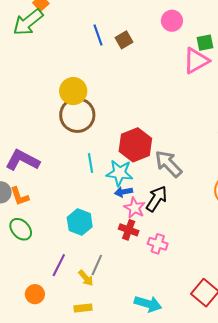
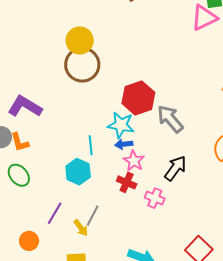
cyan line: (90, 163) -> (91, 145), moved
black arrow: (157, 199) -> (175, 168), moved

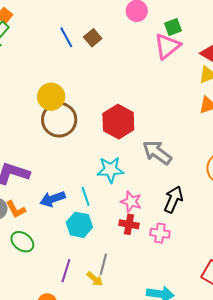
red hexagon: (138, 98) -> (118, 122), moved
blue arrow: (124, 144) -> (53, 199), moved, size x1.4

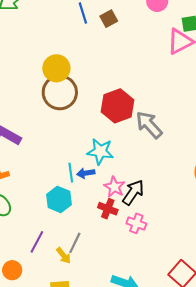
gray arrow: (157, 152) -> (149, 125), moved
blue arrow: (53, 199) -> (86, 173), moved, size x0.7
black arrow: (173, 199) -> (133, 192), moved

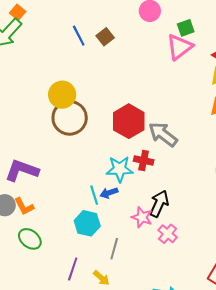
pink star: (114, 187) -> (142, 217), moved
red cross: (108, 209) -> (144, 160), moved
pink cross: (136, 223) -> (168, 234), turned 30
gray line: (75, 243) -> (114, 249), moved

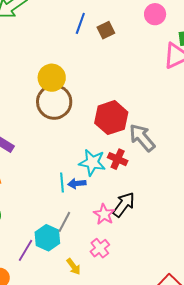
blue line: (79, 36) -> (80, 23), turned 35
cyan hexagon: (87, 223) -> (47, 238), moved
pink cross: (168, 234) -> (100, 248), moved
gray line: (114, 249) -> (64, 222), moved
yellow arrow: (101, 278) -> (74, 266), moved

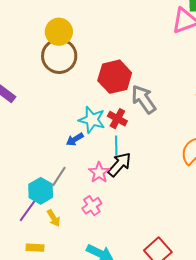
cyan line: (62, 183) -> (116, 146), moved
blue arrow: (77, 184) -> (75, 139), turned -30
purple line: (26, 250) -> (27, 211), moved
yellow arrow: (74, 266) -> (54, 218), moved

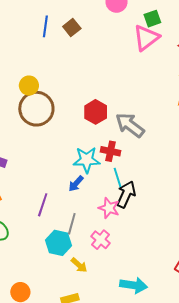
yellow circle: (59, 32) -> (29, 86), size x0.7
red hexagon: (115, 77) -> (96, 112), size x0.7
pink cross: (92, 206) -> (101, 240), moved
purple line: (27, 211) -> (43, 205), moved

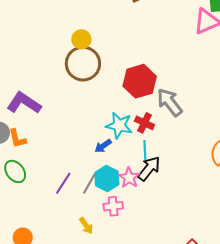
red hexagon: (96, 112) -> (140, 81), size x1.4
purple line: (43, 205) -> (63, 183), moved
pink cross: (101, 240) -> (113, 206), turned 30
cyan hexagon: (59, 243) -> (107, 178), moved

